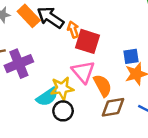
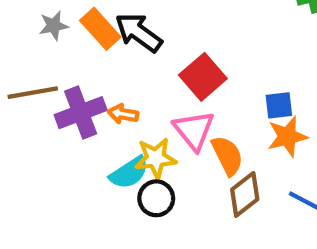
orange arrow: (73, 30) -> (123, 114), moved, turned -63
red square: (88, 41) -> (203, 77), turned 30
brown diamond: (113, 107) -> (245, 194), turned -30

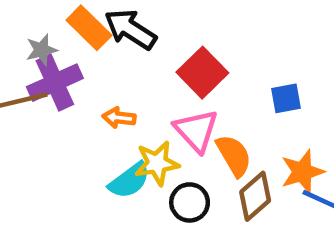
gray star: (54, 26) -> (41, 50), moved
purple cross: (81, 113) -> (55, 83), moved
orange star: (287, 137) -> (302, 172), moved
black circle: (156, 198) -> (190, 202), moved

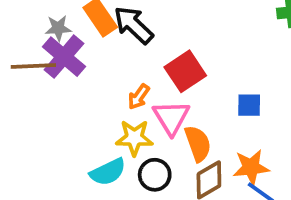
purple cross: (55, 83) -> (64, 57), turned -36
orange arrow: (119, 118) -> (139, 97), moved, turned -72
cyan semicircle: (129, 180) -> (108, 172), moved

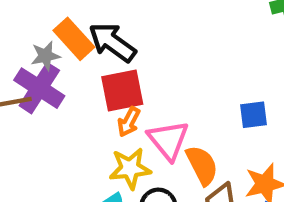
gray star: (58, 28) -> (45, 56), moved
red square: (185, 71) -> (122, 90), moved, turned 30

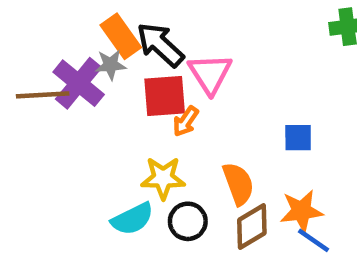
gray star: (45, 56) -> (111, 65), moved
orange arrow: (129, 122) -> (186, 121), moved
pink triangle: (168, 140) -> (210, 74), moved

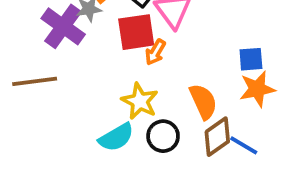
brown line: (43, 95) -> (35, 81), moved
yellow star: (163, 178) -> (140, 101), turned 30
orange star: (301, 211) -> (257, 89), moved
blue line: (313, 240) -> (244, 145), moved

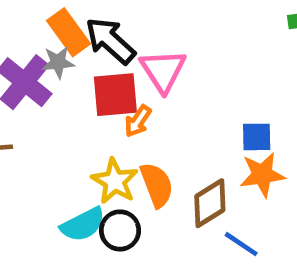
orange semicircle: (203, 101) -> (157, 185), moved
black circle: (163, 136) -> (120, 230), moved
brown diamond: (217, 137) -> (210, 203), moved

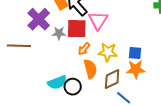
gray star: (58, 62) -> (59, 33), moved
orange arrow: (138, 121) -> (84, 49), moved
yellow star: (115, 181) -> (108, 52), moved, turned -30

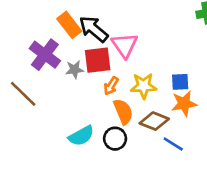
brown line: (19, 46) -> (23, 94), turned 50
brown diamond: (112, 79) -> (154, 121), turned 55
black circle: (73, 87) -> (115, 139), moved

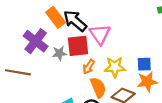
brown line: (23, 94) -> (18, 72), turned -35

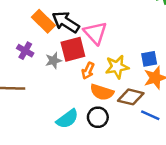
purple cross: (36, 41) -> (25, 51), size x0.6
orange semicircle: (98, 88) -> (102, 92), turned 138

